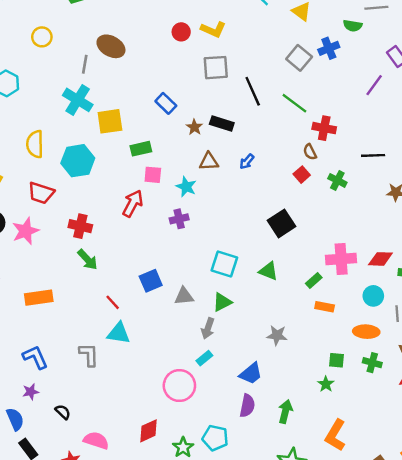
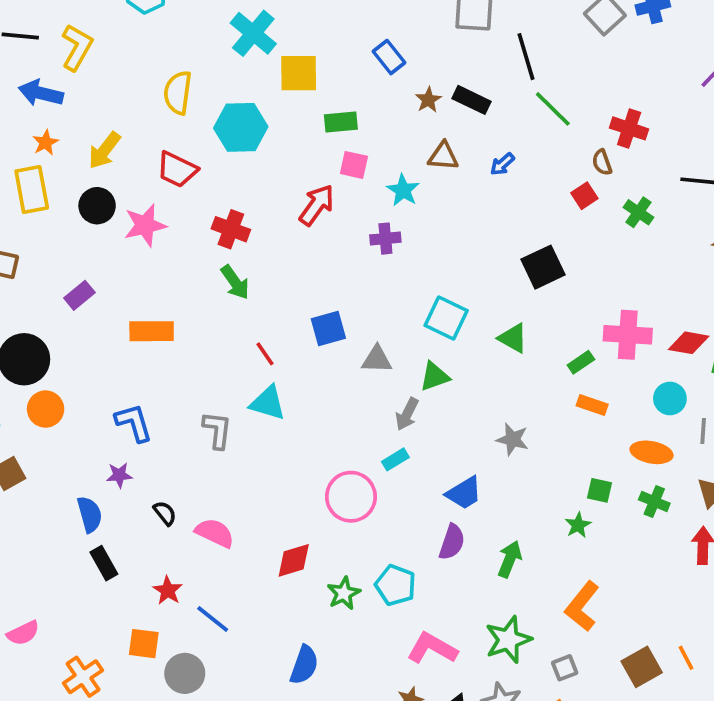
green line: (294, 103) -> (553, 109), moved
pink semicircle: (96, 440) -> (215, 533), moved

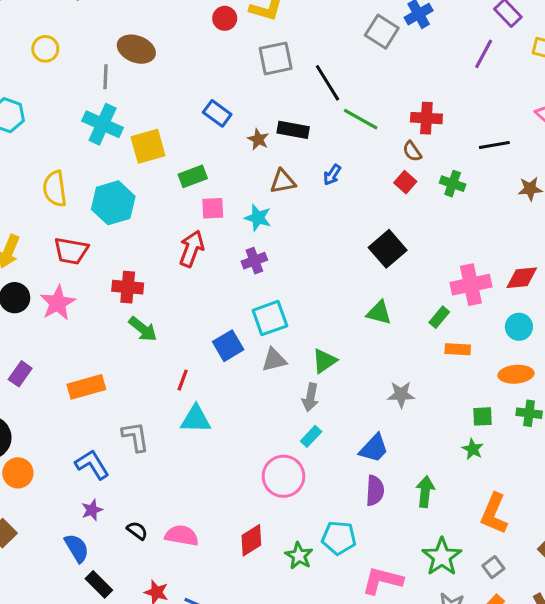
cyan square: (446, 318) -> (270, 318), moved, turned -30
red line: (265, 354) -> (183, 380), turned 70
gray L-shape: (217, 430) -> (135, 437), moved

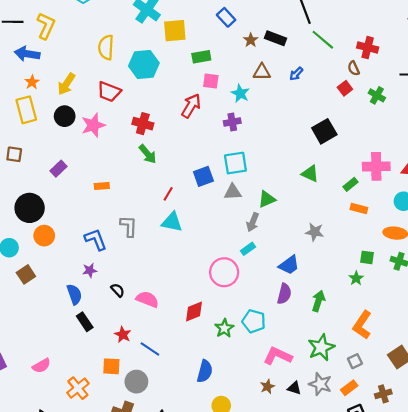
orange rectangle: (86, 387) -> (102, 186), size x0.6

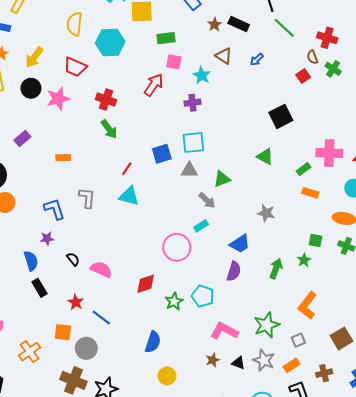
brown triangle: (262, 72) -> (224, 56), turned 30
green cross: (377, 95) -> (333, 69), moved
gray arrow: (253, 222) -> (207, 200), turned -72
green arrow: (318, 301) -> (276, 269), moved

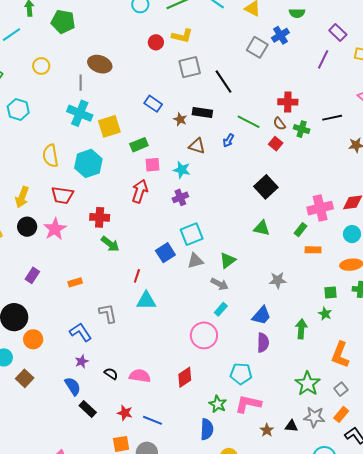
green line: (284, 28) -> (249, 122), moved
green star: (174, 301) -> (218, 404), moved
pink L-shape: (224, 331) -> (248, 404), moved

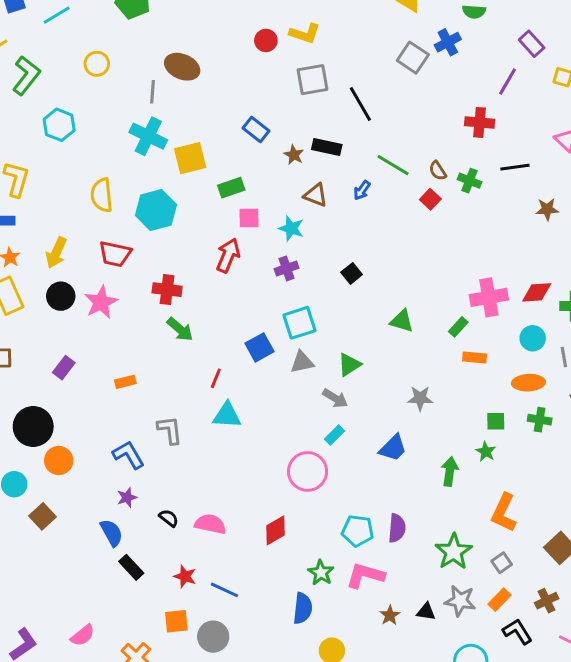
red cross: (288, 102) -> (480, 122), moved
black square: (266, 187) -> (352, 273), moved, size x0.6
purple semicircle: (263, 343) -> (397, 528), moved

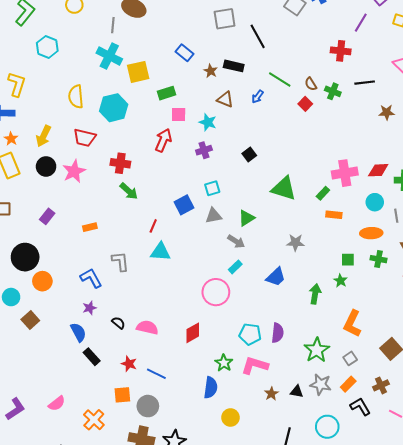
green triangle: (402, 321) -> (284, 188), size x1.5
cyan square: (299, 323) -> (212, 188), size x0.7

